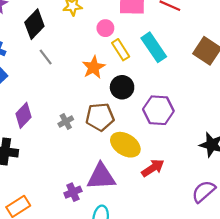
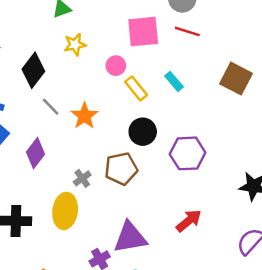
cyan rectangle: (154, 47) -> (174, 81), size x0.6
orange star: (94, 67) -> (84, 116), moved
purple diamond: (24, 115) -> (36, 153), moved
yellow ellipse: (125, 145) -> (65, 211), moved, turned 72

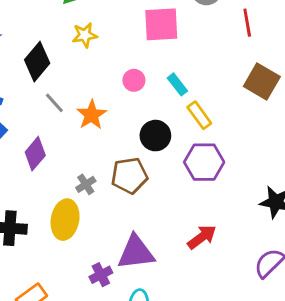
red line: (187, 31) -> (247, 23), moved, turned 60
pink circle: (116, 66) -> (134, 80), moved
cyan rectangle: (174, 81) -> (177, 84), moved
yellow rectangle: (136, 88) -> (199, 115), moved

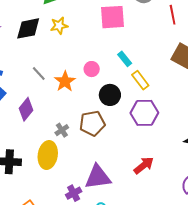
black diamond: (37, 62) -> (28, 28), moved, turned 40
pink circle: (134, 80) -> (92, 69), moved

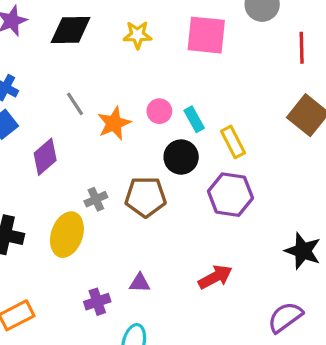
yellow star: (59, 26) -> (137, 35), moved
cyan rectangle: (125, 59) -> (194, 119), moved
purple triangle: (98, 177) -> (140, 283), size x0.5

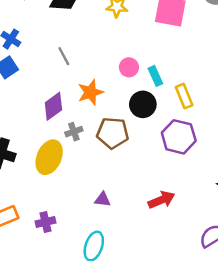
orange star: (114, 123) -> (90, 92), moved
purple diamond: (45, 157) -> (53, 106), moved
purple cross: (97, 302) -> (45, 222), moved

